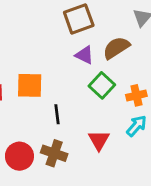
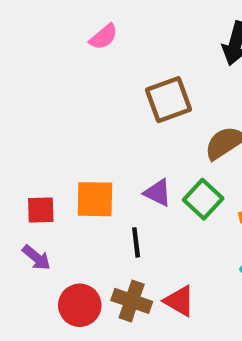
purple triangle: (84, 55) -> (158, 193), moved
red triangle: (99, 140) -> (179, 301), moved, turned -30

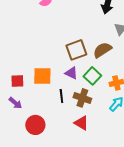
brown square: (168, 100) -> (76, 50), moved
brown cross: (132, 301) -> (82, 98), moved

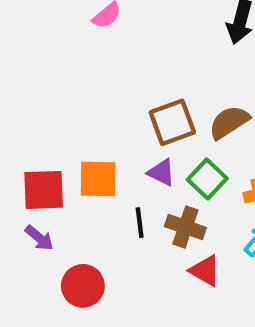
red square: (17, 81) -> (44, 190), size x1.5
red triangle: (81, 123) -> (205, 271), moved

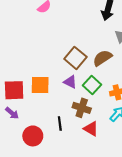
brown square: (172, 122) -> (75, 58), turned -30
black line: (140, 223) -> (60, 123), moved

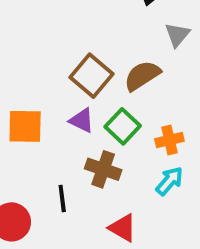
red triangle: (91, 129) -> (123, 228), moved

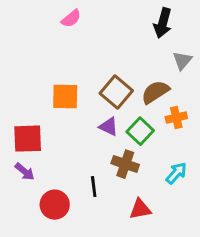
orange square: (25, 126) -> (65, 97), moved
orange cross: (169, 140) -> (176, 118), moved
red triangle: (123, 228) -> (140, 209), turned -40

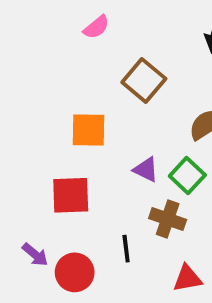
brown square: (116, 92) -> (144, 81), moved
red square: (28, 139) -> (71, 195), moved
purple arrow: (25, 172) -> (35, 255), moved

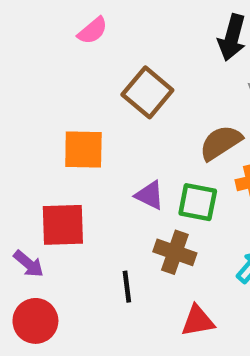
green square: (187, 175) -> (198, 202), turned -32
purple arrow: (35, 255) -> (29, 264), moved
red circle: (75, 272) -> (35, 321), moved

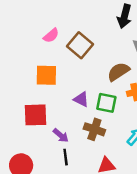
pink semicircle: (93, 31) -> (51, 36), moved
purple arrow: (29, 264) -> (61, 135), moved
black line: (127, 287) -> (66, 157), moved

